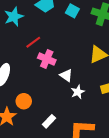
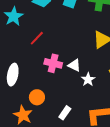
pink cross: (47, 59) -> (53, 63), moved

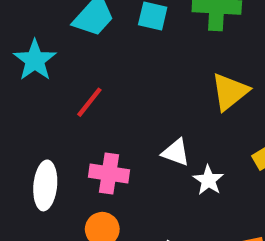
pink cross: (53, 63) -> (109, 174), moved

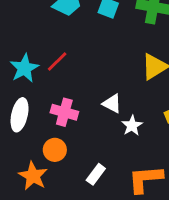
cyan star: (35, 60) -> (24, 68), moved

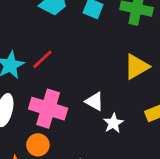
pink cross: (64, 112) -> (48, 109), size x1.4

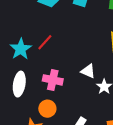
pink cross: (48, 109) -> (53, 80), size x0.7

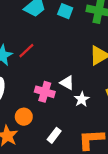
pink cross: (53, 80) -> (45, 92), moved

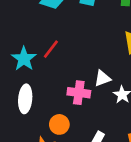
white triangle: (67, 83) -> (102, 78), turned -40

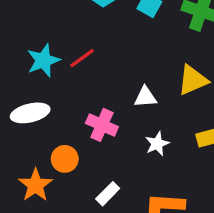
white triangle: (102, 78) -> (145, 97), moved
white ellipse: (25, 99) -> (30, 113), turned 56

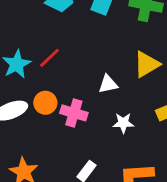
white star: (157, 144) -> (123, 123), turned 30
orange circle: (65, 159) -> (45, 103), moved

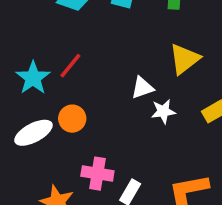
pink cross: (74, 113) -> (97, 174), moved
white star: (123, 123) -> (163, 111), moved

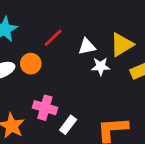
yellow triangle: (184, 59) -> (122, 45), moved
red line: (70, 66) -> (53, 38), moved

